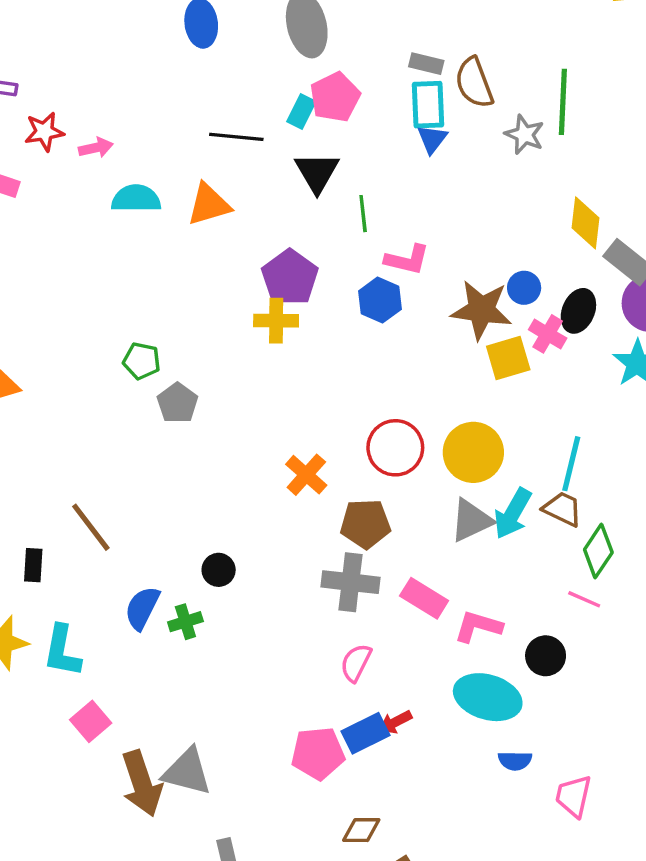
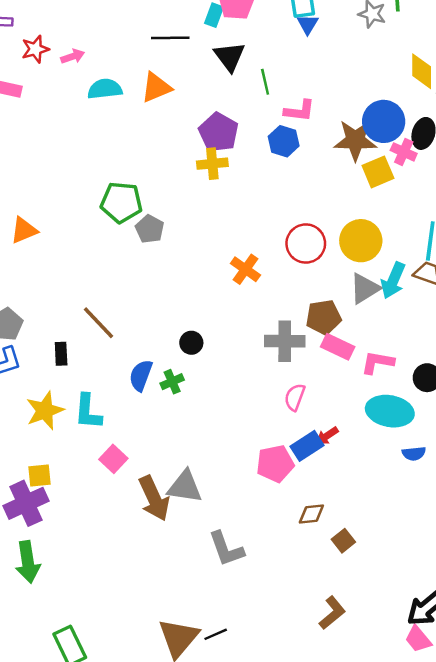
blue circle: (524, 288) -> (384, 121), size x1.8
green pentagon: (142, 361) -> (121, 202), size x1.6
brown pentagon: (365, 524) -> (324, 317), moved

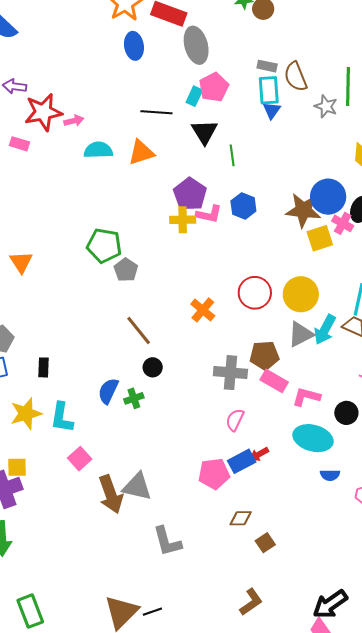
red star: (35, 49) -> (43, 112), size x1.6
pink L-shape: (299, 111) -> (209, 214), moved
orange triangle: (24, 230) -> (21, 262), turned -45
brown line: (99, 323) -> (139, 331), moved

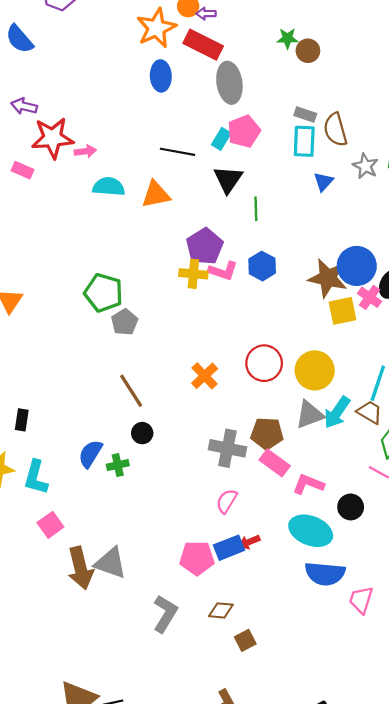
blue triangle: (272, 110) -> (323, 182), moved
blue semicircle: (330, 475) -> (325, 574), size x1.8
gray L-shape: (167, 541) -> (165, 614), moved, turned -140

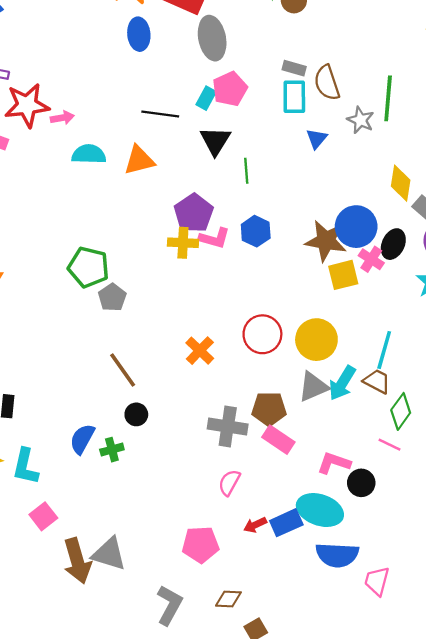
pink L-shape: (308, 484) -> (334, 463), moved
blue rectangle: (229, 548) -> (286, 523), moved

